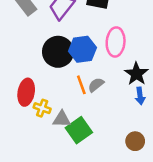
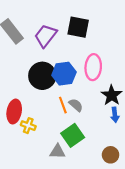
gray semicircle: (96, 85) -> (76, 105), turned 80
gray triangle: (62, 119) -> (57, 152), moved
green square: (79, 130) -> (73, 135), moved

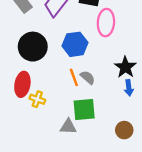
pink ellipse: (93, 67) -> (106, 23), moved
black circle: (42, 76) -> (33, 47), moved
green square: (73, 135) -> (84, 109), turned 30

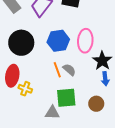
pink ellipse: (106, 23) -> (85, 41), moved
brown circle: (124, 130) -> (96, 104), moved

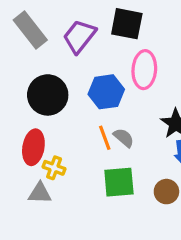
pink ellipse: (85, 41) -> (144, 70), moved
gray triangle: (52, 113) -> (40, 193), moved

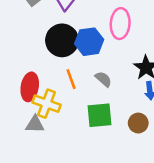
black circle: (48, 95) -> (62, 40), moved
orange line: (105, 138) -> (71, 79), moved
yellow cross: (54, 168) -> (47, 104), size x1.5

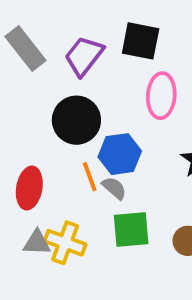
blue hexagon: (89, 42) -> (120, 154), moved
gray semicircle: (103, 79) -> (114, 188), moved
yellow cross: (47, 104) -> (65, 243), moved

